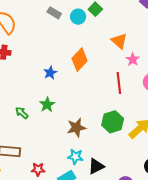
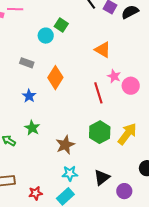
gray rectangle: (54, 13) -> (27, 63), moved
orange triangle: (119, 41) -> (103, 50), moved
pink star: (133, 59) -> (114, 76), moved
black triangle: (96, 166) -> (102, 177), moved

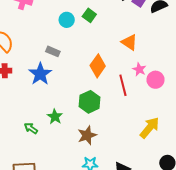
cyan circle: (46, 36) -> (67, 20), moved
orange diamond: (55, 78) -> (98, 66), moved
blue star: (29, 96) -> (40, 74), moved, size x1.6
green hexagon: (100, 132) -> (89, 102), moved

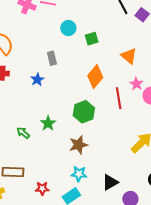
green square: (89, 15) -> (92, 39), moved, turned 32
gray rectangle: (53, 51) -> (52, 58), turned 48
blue star: (40, 74) -> (37, 80), size x0.6

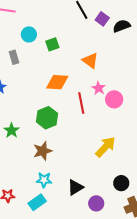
gray rectangle: (52, 58) -> (14, 57), moved
orange diamond: (95, 77) -> (57, 82), turned 55

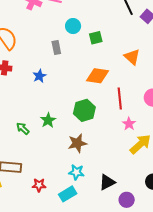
pink star: (99, 88) -> (129, 124), moved

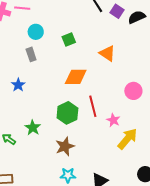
cyan circle: (73, 26) -> (36, 32), moved
red line: (120, 99) -> (93, 106), moved

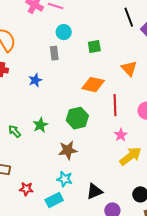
red line: (93, 106) -> (115, 105), moved

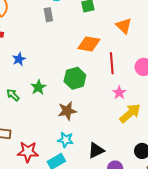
blue star: (35, 80) -> (19, 59), moved
red star: (26, 189) -> (28, 152), size x1.5

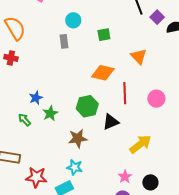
blue star: (19, 59) -> (36, 98), moved
pink star: (119, 93) -> (125, 177), moved
black triangle: (96, 150) -> (111, 122), moved

